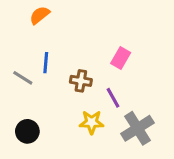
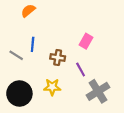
yellow star: (92, 122) -> (52, 87), moved
black circle: (27, 131) -> (19, 94), size x1.5

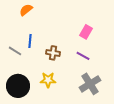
pink rectangle: (86, 41) -> (86, 32), moved
purple line: (81, 70) -> (83, 56), moved, turned -32

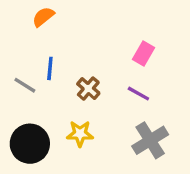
brown cross: (53, 53) -> (88, 89), turned 32

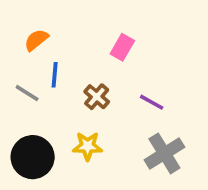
orange semicircle: (43, 17) -> (36, 40), moved
pink rectangle: (143, 53) -> (122, 47), moved

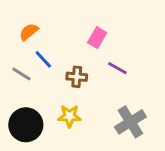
blue line: (55, 75) -> (43, 59), turned -48
brown cross: (97, 97) -> (77, 77), turned -36
purple line: (152, 102) -> (117, 68), moved

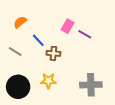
blue line: (43, 59) -> (38, 40), moved
purple line: (117, 68) -> (85, 34), moved
gray cross: (130, 122) -> (91, 85), turned 30

